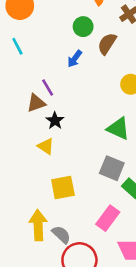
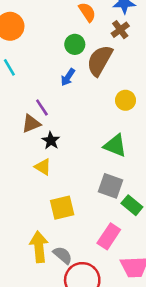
brown semicircle: (107, 44) -> (100, 60), size x1.4

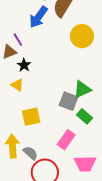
blue arrow: (68, 77) -> (38, 17), size x1.6
yellow circle: (125, 100) -> (82, 36), size x1.5
green triangle: (115, 145) -> (82, 89), moved, turned -48

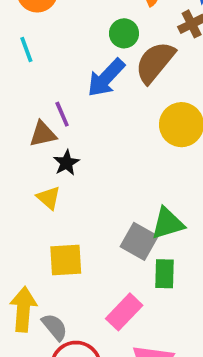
green rectangle: (84, 116) -> (164, 274), turned 42

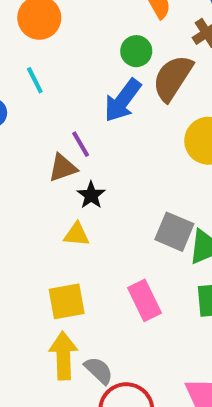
yellow triangle: (49, 198) -> (77, 234), turned -30
gray square: (139, 241) -> (174, 232), moved
yellow square: (66, 260) -> (67, 301), moved
pink rectangle: (124, 312) -> (144, 300), moved, turned -63

